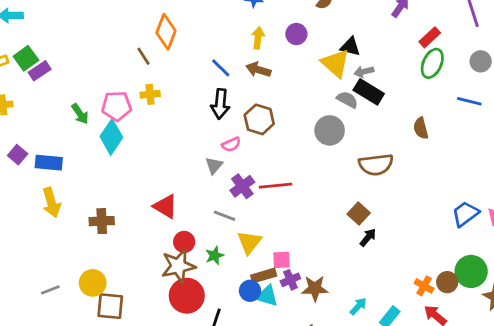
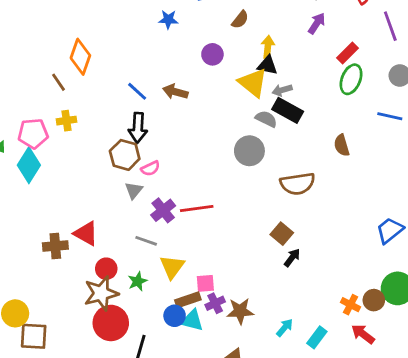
yellow arrow: (258, 38) -> (268, 47), moved
brown hexagon: (259, 119) -> (125, 155), moved
brown cross: (102, 221) -> (55, 246), moved

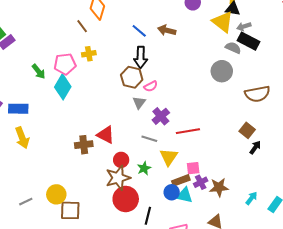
red line: (197, 209) -> (188, 131), moved

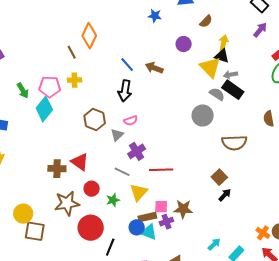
brown hexagon: (132, 77) -> (95, 120), moved
brown star: (118, 178) -> (67, 203), moved
brown star: (219, 187) -> (183, 209), moved

